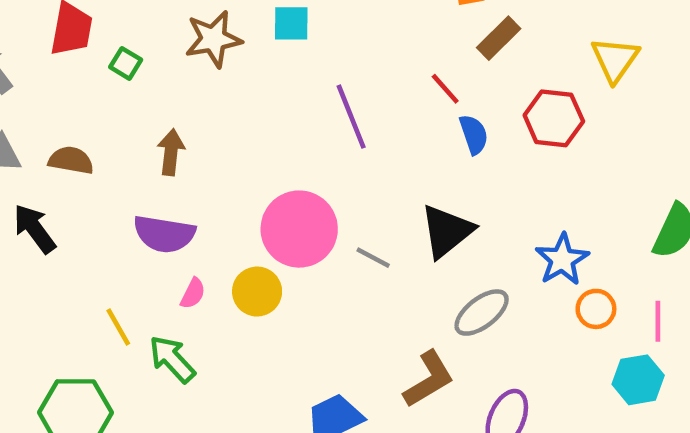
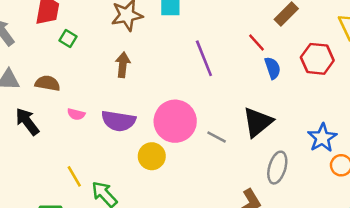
green square: (126, 63) -> (68, 38), moved
brown arrow: (171, 152) -> (123, 65), moved
purple semicircle: (164, 234) -> (118, 121), moved
pink semicircle: (193, 293) -> (76, 114), moved, turned 78
gray ellipse: (482, 313) -> (277, 168), turned -36

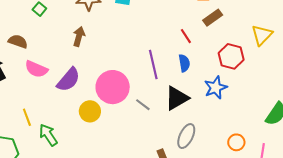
purple line: (204, 58) -> (153, 64), moved
blue semicircle: (273, 68) -> (184, 63), moved
pink semicircle: (76, 114) -> (36, 69), size x1.6
purple semicircle: (118, 121) -> (68, 80), turned -68
blue star: (322, 138) -> (216, 88), moved

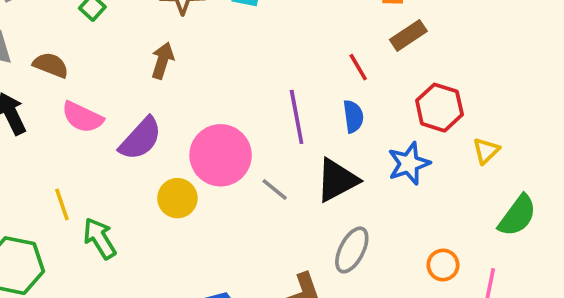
yellow triangle: (262, 35) -> (486, 151), moved, size x0.7

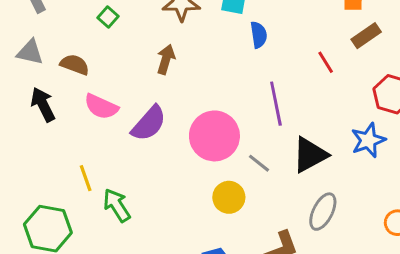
blue semicircle: (353, 116) -> (259, 35), moved
yellow circle: (177, 198) -> (229, 197), moved

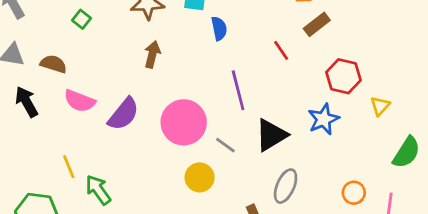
brown arrow: (166, 59) -> (152, 54), moved

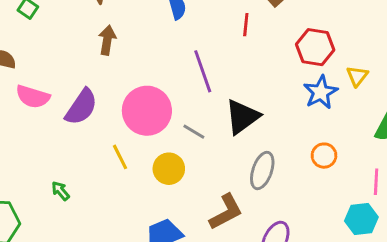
red line: (281, 50) -> (246, 25), turned 45
blue star: (324, 119) -> (321, 92), moved
yellow line: (69, 167) -> (120, 157), moved
green arrow: (98, 190) -> (61, 191), size x0.6
orange circle: (354, 193) -> (324, 156), moved

